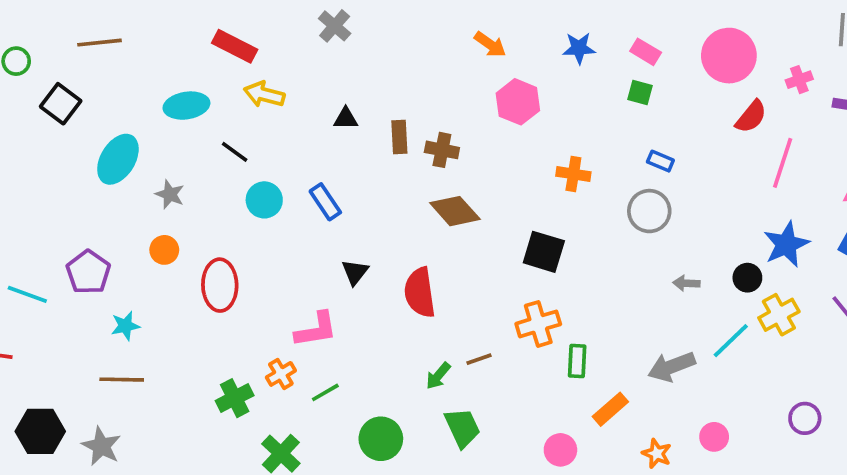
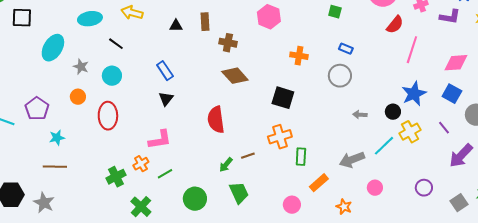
black square: (61, 104) -> (22, 18), turned -35
brown rectangle: (399, 137) -> (205, 22), moved
cyan circle: (264, 200) -> (112, 76), moved
black triangle: (355, 272) -> (166, 99), moved
pink circle: (714, 437) -> (375, 188), moved

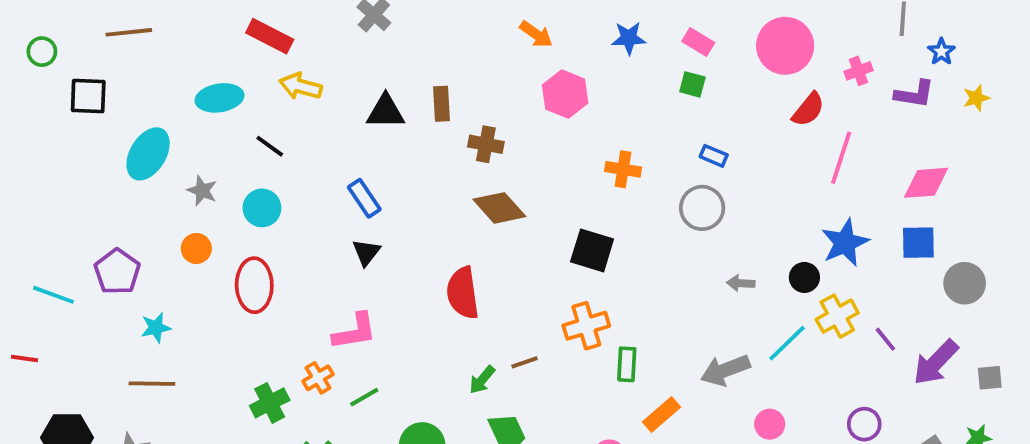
black triangle: (176, 26) -> (386, 111), size x1.5
blue square: (452, 94) -> (918, 243), turned -30
purple line: (444, 128) -> (885, 339), moved

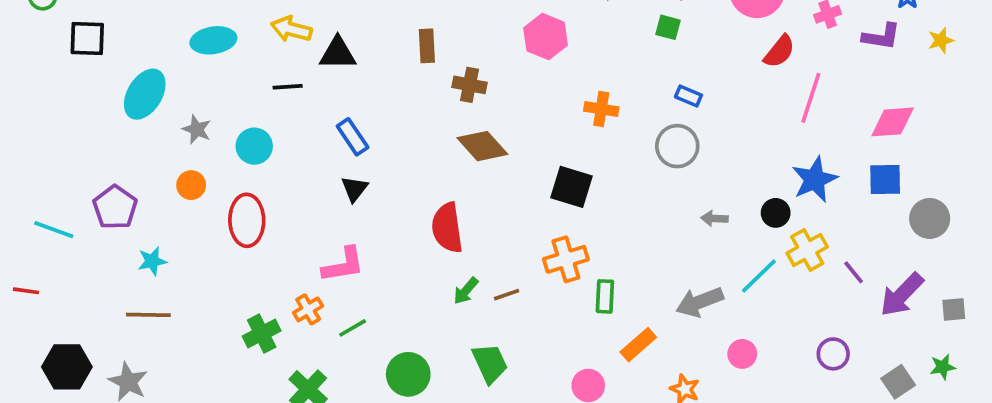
black triangle: (386, 111) -> (338, 53), moved
black line: (270, 146) -> (288, 87), moved, turned -40
green arrow: (482, 380) -> (466, 291), moved

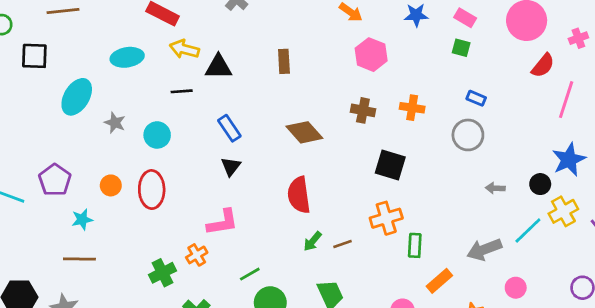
brown cross: (469, 85) -> (363, 110), moved
brown diamond: (482, 146) -> (304, 132), moved
orange circle: (191, 185) -> (111, 185), moved
green line: (353, 328) -> (250, 274), moved

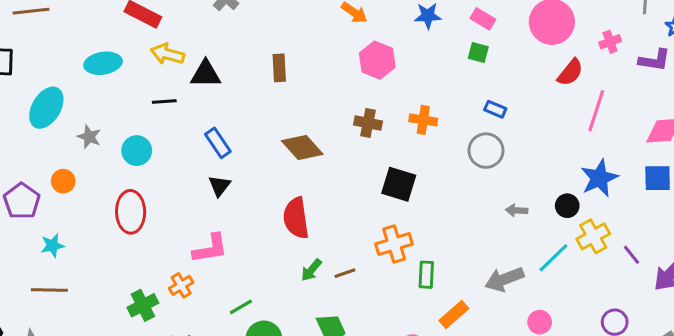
orange circle: (111, 185) -> (63, 181), moved

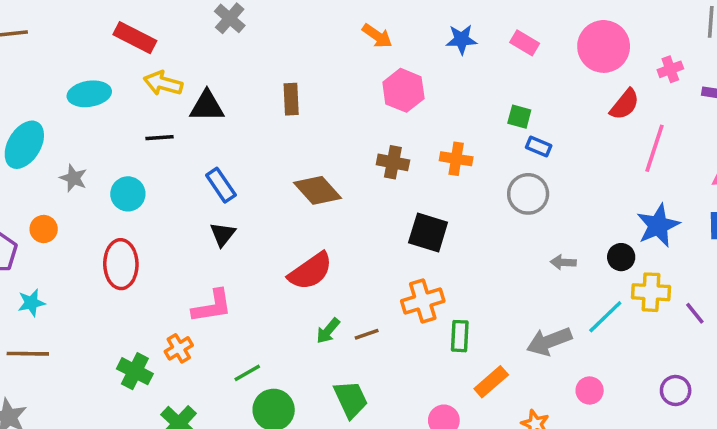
green square: (478, 53) -> (519, 117), moved
red semicircle: (296, 218) -> (310, 271), turned -117
yellow cross: (593, 236) -> (651, 292), turned 32
green cross: (143, 305) -> (135, 371), turned -36

